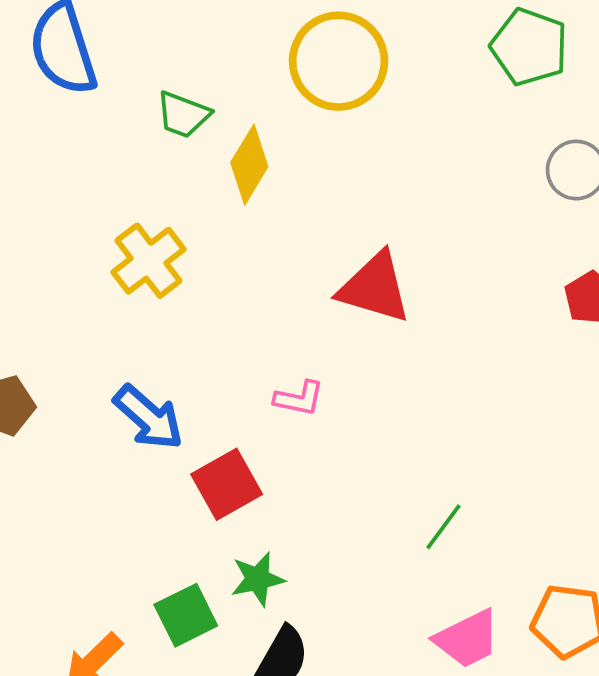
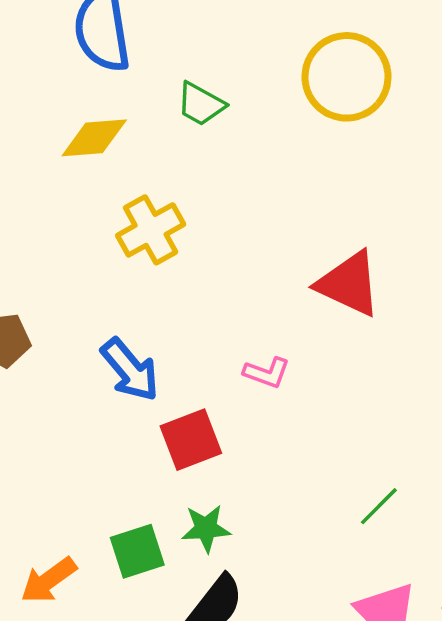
yellow diamond: (249, 165) -> (94, 138), moved, turned 46

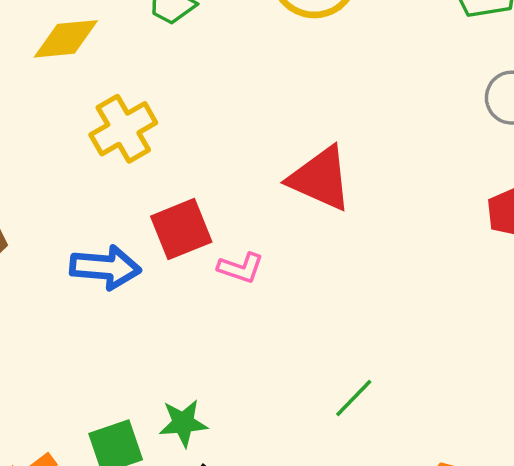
blue arrow: (130, 370) -> (105, 267), turned -44
red square: (191, 440) -> (181, 229), moved

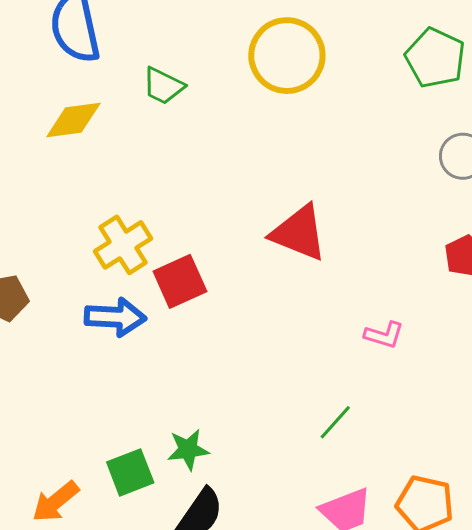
yellow cross: (123, 129) -> (123, 245), moved
pink L-shape: (241, 268) -> (384, 335), moved

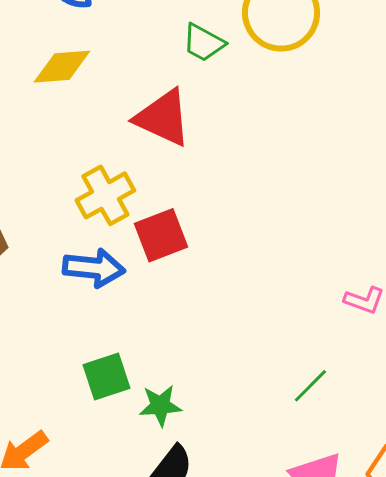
green trapezoid: (163, 86) -> (204, 43), moved
red triangle: (299, 233) -> (163, 118), moved
green square: (130, 472) -> (106, 377), moved

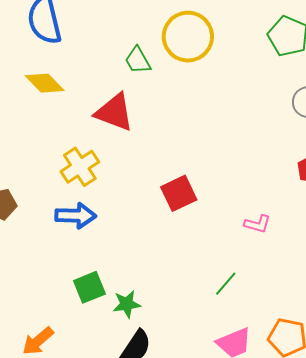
green trapezoid: (204, 43) -> (138, 60), turned 36
yellow diamond: (62, 67) -> (45, 83), turned 54
red square: (161, 235) -> (179, 193), moved

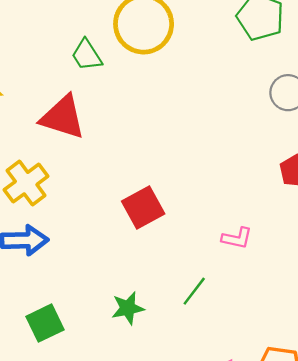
green line: (226, 284) -> (194, 291), moved
green star: (127, 304) -> (128, 308), moved

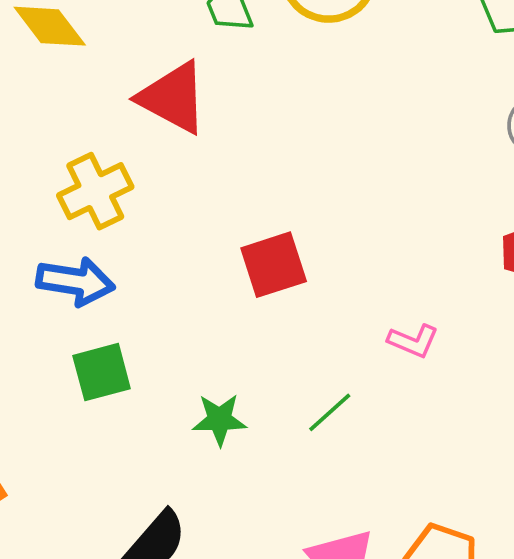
green square: (45, 323) -> (102, 372), moved

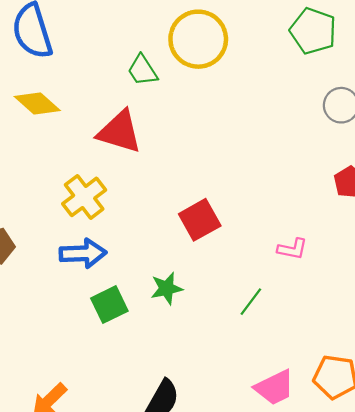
green star: (219, 420) -> (167, 288), moved

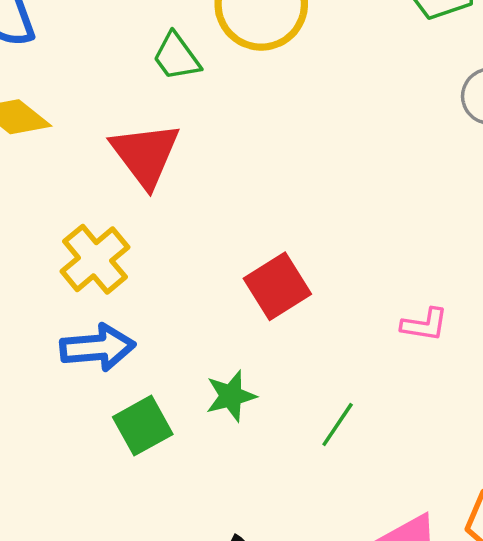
red triangle: (120, 132) -> (145, 155), turned 39
green line: (251, 302) -> (338, 425), moved

